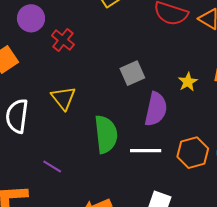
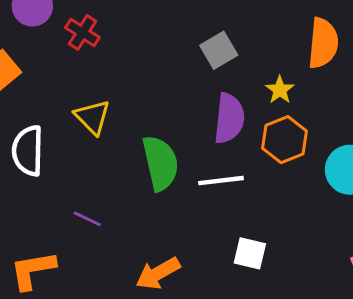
gray square: (132, 73) -> (219, 50), moved
yellow star: (188, 82) -> (280, 90), moved
orange hexagon: (193, 153) -> (284, 140), moved

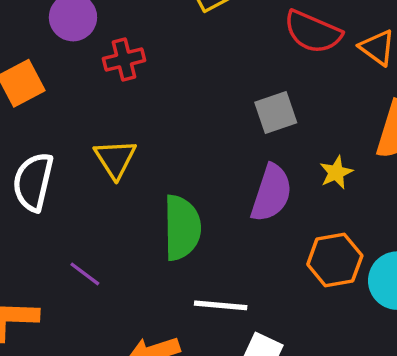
red cross: (82, 32) -> (124, 60), turned 32
orange hexagon: (284, 140) -> (335, 260), moved
white line: (221, 181) -> (221, 305), moved

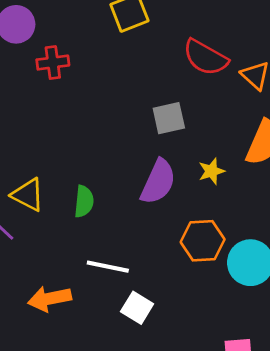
yellow triangle: (115, 159) -> (28, 195), moved, turned -36
green semicircle: (182, 228) -> (84, 201), size x0.6

